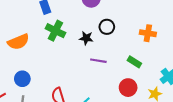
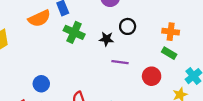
orange semicircle: (18, 42) -> (39, 18), moved
green rectangle: (134, 62) -> (169, 53), moved
red circle: (128, 88) -> (152, 76), moved

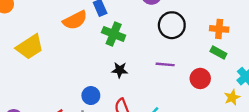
black circle: (128, 26) -> (172, 25), size x1.5
black star: (106, 39) -> (120, 70), moved
blue circle: (41, 84) -> (91, 96), moved

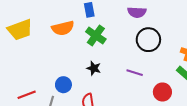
orange semicircle: (75, 20) -> (63, 28), moved

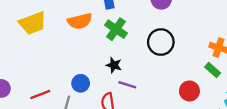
black circle: (148, 40) -> (161, 42), moved
purple line: (135, 73) -> (127, 85), moved

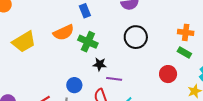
green cross: (116, 29) -> (88, 42), moved

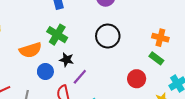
orange semicircle: (64, 32) -> (30, 50), moved
purple line: (114, 79) -> (80, 77), turned -63
blue circle: (74, 85) -> (45, 72), moved

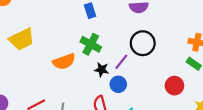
blue circle: (45, 72) -> (118, 84), moved
purple line: (80, 77) -> (121, 62), moved

